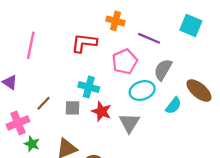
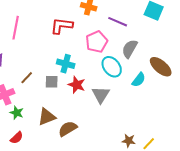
cyan ellipse: (142, 90) -> (112, 67), turned 70

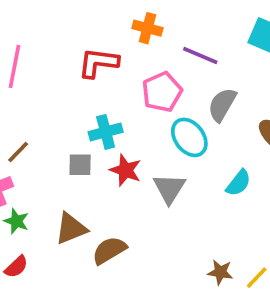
cyan cross: (66, 64) -> (106, 132), turned -30
brown line: (27, 78) -> (18, 152), moved
cyan semicircle: (139, 80) -> (238, 183), moved

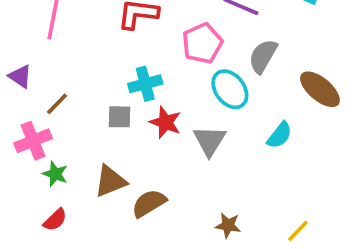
brown star: (220, 272) -> (228, 225), moved

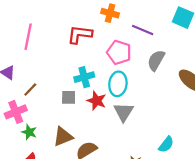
pink pentagon: (202, 43) -> (119, 52), turned -30
cyan ellipse: (230, 89) -> (118, 84), moved, turned 45
cyan semicircle: (280, 135) -> (166, 144), moved

